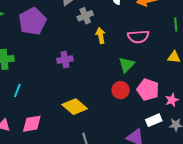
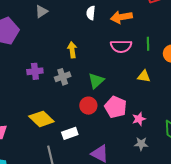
gray cross: (85, 16) -> (63, 77), moved
pink semicircle: (138, 37) -> (121, 46), moved
white rectangle: (154, 120) -> (70, 133), moved

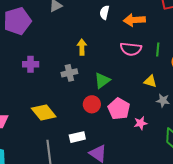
purple cross: (35, 71) -> (31, 64), moved
white rectangle: (70, 133) -> (77, 137), moved
gray star: (141, 144) -> (163, 101), moved

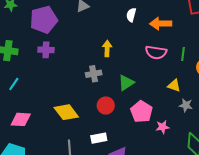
purple cross: (31, 64) -> (46, 50), moved
red circle: (92, 104) -> (106, 106), moved

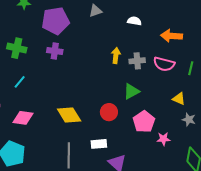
white semicircle: (131, 15) -> (134, 21), moved, turned 80
gray cross: (94, 74) -> (137, 61), moved

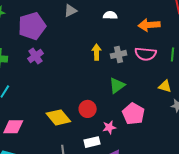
purple cross: (55, 51) -> (35, 56), turned -35
red circle: (109, 112) -> (88, 109), moved
pink star: (163, 139) -> (109, 127), moved

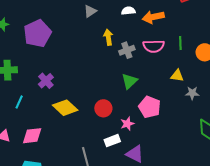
gray triangle: (70, 11) -> (90, 11), moved
white semicircle: (110, 15) -> (128, 11), moved
yellow arrow: (97, 52) -> (108, 37), moved
purple cross: (35, 56) -> (46, 81), moved
yellow diamond: (58, 117) -> (65, 108), moved

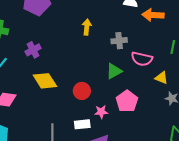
yellow arrow: (108, 37) -> (87, 27), moved
pink semicircle: (154, 46) -> (142, 59), moved

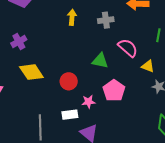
gray cross: (119, 41) -> (106, 20), moved
pink semicircle: (142, 59) -> (128, 48), turned -150
green triangle: (114, 71) -> (100, 61), turned 42

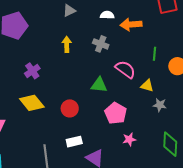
gray cross: (106, 20) -> (101, 44), turned 35
purple cross: (19, 41) -> (32, 71), moved
pink star: (88, 102) -> (129, 139), moved

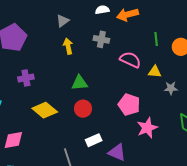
gray triangle: (69, 10) -> (63, 21), moved
purple cross: (32, 71) -> (26, 78), moved, turned 35
green triangle: (99, 85) -> (80, 83), moved
pink star: (129, 139) -> (147, 128), size x1.5

